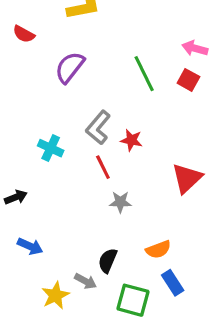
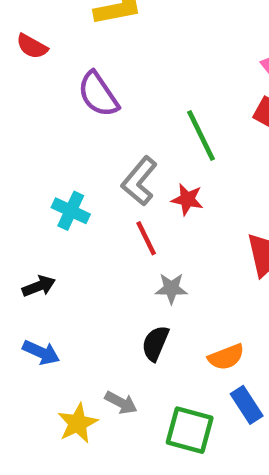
purple semicircle: (70, 67) -> (98, 94), turned -72
green line: (144, 74) -> (201, 135), moved
black arrow: (16, 197) -> (39, 286), moved
black semicircle: (108, 261) -> (155, 343), moved

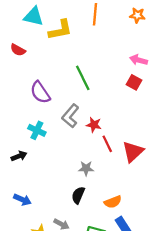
purple semicircle: (98, 94) -> (40, 92), moved
green line: (201, 135) -> (83, 78), moved
red line: (146, 238) -> (107, 144), moved
black arrow: (39, 286) -> (19, 156), moved

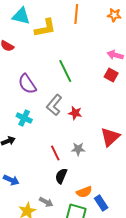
red line: (107, 144) -> (55, 153), moved
gray star: (86, 168) -> (78, 149), moved
orange semicircle: (113, 202) -> (84, 192), moved

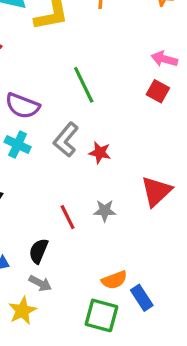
purple semicircle: (27, 84) -> (22, 106), turned -35
cyan cross: (24, 118) -> (18, 145), moved
black semicircle: (61, 176) -> (39, 251), moved
gray arrow: (46, 202) -> (40, 283), moved

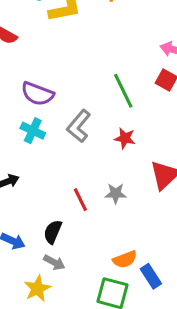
green line: (84, 85) -> (123, 91), moved
red star: (100, 153) -> (125, 138), moved

